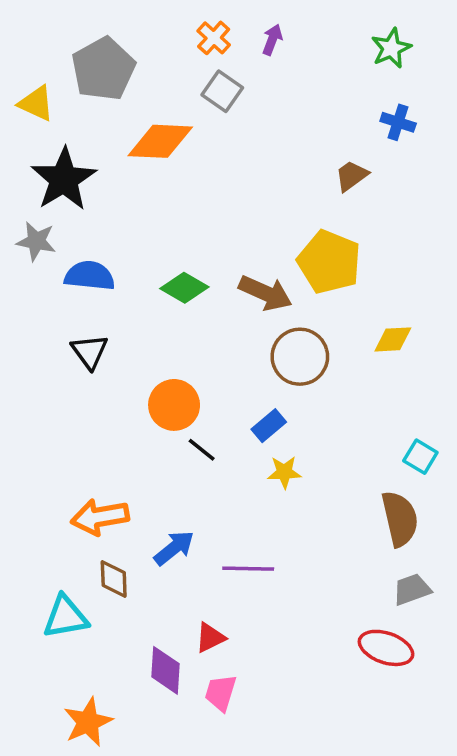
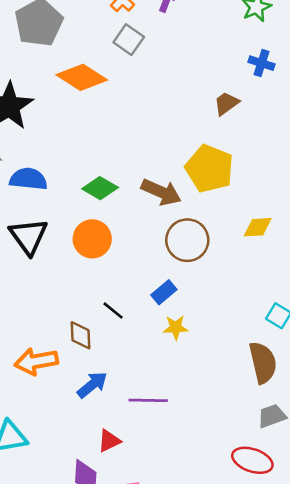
orange diamond: (160, 141) -> (82, 77), turned 30
black triangle: (90, 352) -> (28, 236), size x1.4
orange circle: (174, 405) -> (92, 239), moved
brown diamond: (114, 579) -> (80, 335), moved
red triangle: (210, 638) -> (109, 441), moved

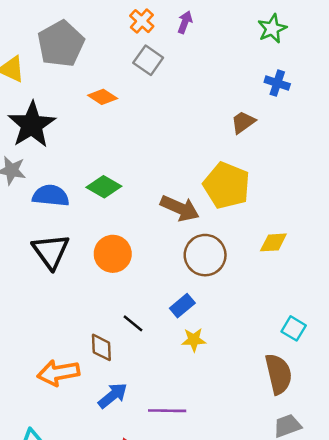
orange diamond: (82, 77) -> (103, 97), size x0.6
green diamond: (100, 188) -> (104, 187), moved

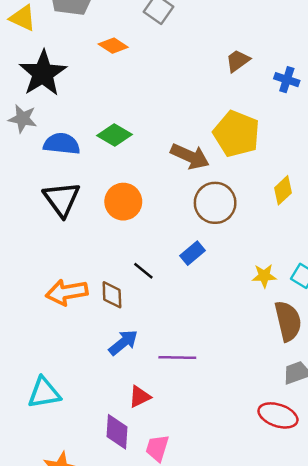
blue cross: (277, 83) -> (287, 80), moved
brown trapezoid: (243, 122) -> (238, 61), moved
yellow diamond: (273, 242) -> (283, 190), turned -40
yellow star: (194, 340) -> (264, 276), moved
orange arrow: (58, 373) -> (67, 292), moved

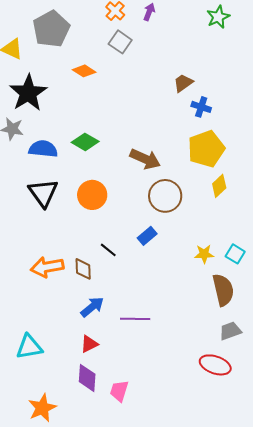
blue cross: (287, 80) -> (201, 107), moved
yellow pentagon: (236, 134) -> (206, 149), moved, turned 30
red triangle: (140, 397) -> (89, 344), moved

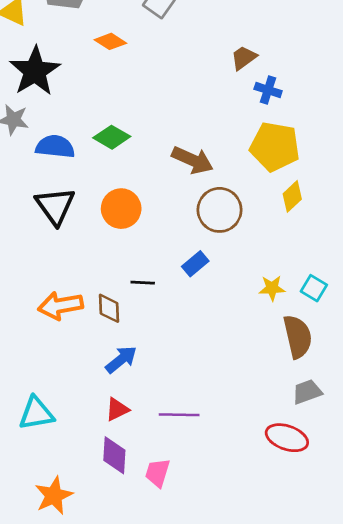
yellow pentagon: (206, 149) -> (275, 147), turned 30
black line: (108, 250) -> (143, 283), turned -36
purple line: (135, 319) -> (179, 415), moved

